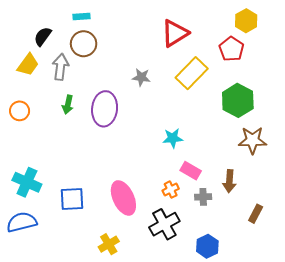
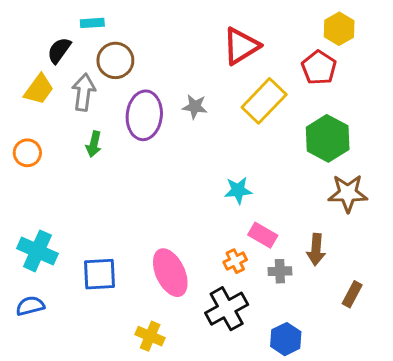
cyan rectangle: (81, 16) -> (92, 23), moved
purple ellipse: (105, 109) -> (144, 115), moved
blue semicircle: (22, 222) -> (30, 306), size x0.7
yellow cross: (109, 244) -> (150, 336), turned -36

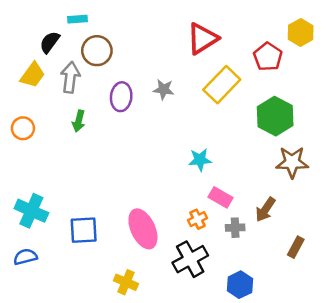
yellow hexagon: (339, 29) -> (301, 32), moved
purple ellipse: (144, 115) -> (121, 97), size x0.7
brown arrow: (316, 250) -> (265, 209), turned 30

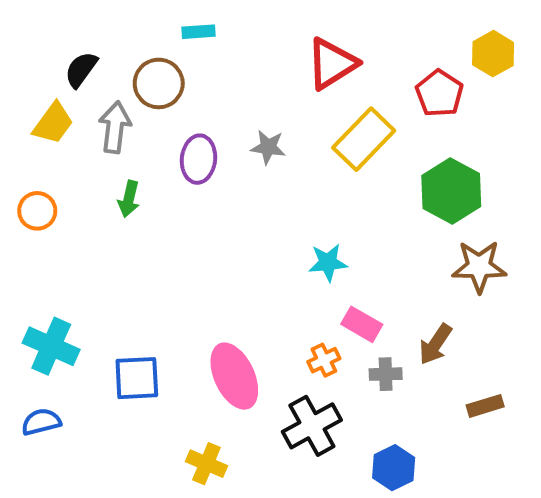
cyan rectangle: (77, 19) -> (198, 32), moved
brown rectangle: (296, 247) -> (485, 406), turned 45

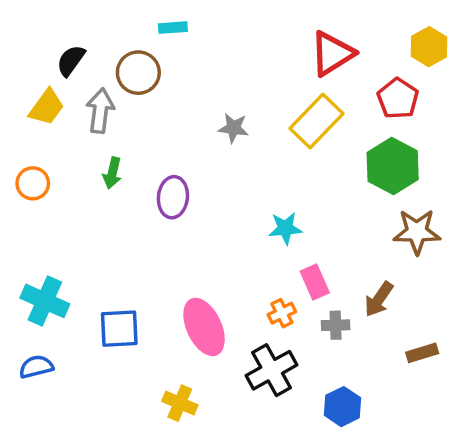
red triangle: (332, 64) -> (332, 54), moved
red pentagon: (439, 93) -> (398, 99), moved
purple ellipse: (198, 159) -> (173, 197), moved
pink rectangle: (362, 324) -> (315, 282), turned 36

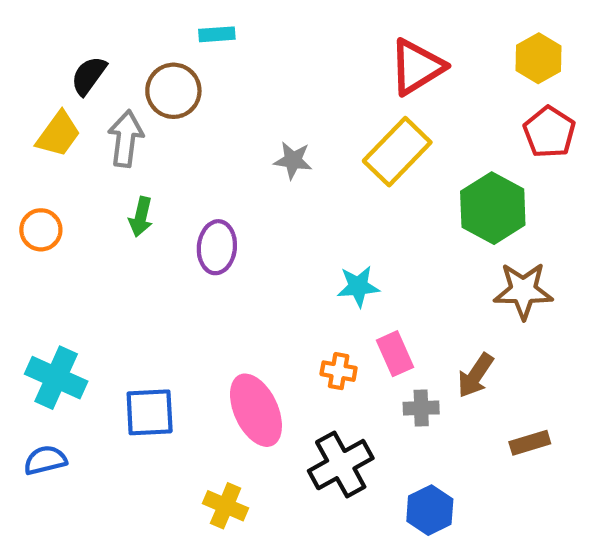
red pentagon: (398, 99) -> (549, 132), moved
orange cross: (282, 313) -> (339, 371), moved, turned 36

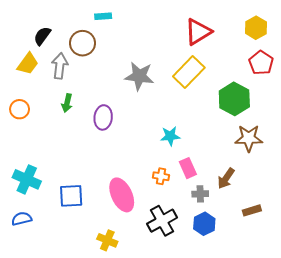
gray star: (293, 160) -> (139, 76), size x1.6
blue hexagon: (430, 510) -> (204, 224), moved

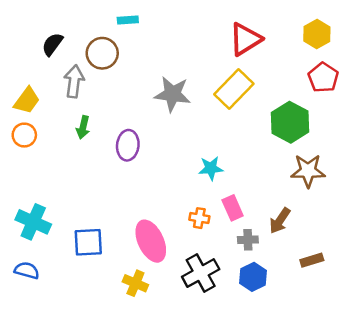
yellow trapezoid: (28, 64) -> (27, 101), moved
blue semicircle: (22, 219) -> (27, 270), turned 30
yellow cross: (107, 240) -> (135, 283), moved

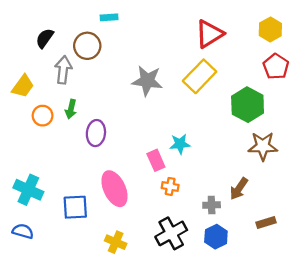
orange circle: (24, 135) -> (43, 116), moved
purple ellipse: (128, 145) -> (96, 133), moved
pink rectangle: (233, 208) -> (156, 160), moved
pink ellipse: (151, 241) -> (114, 189), moved

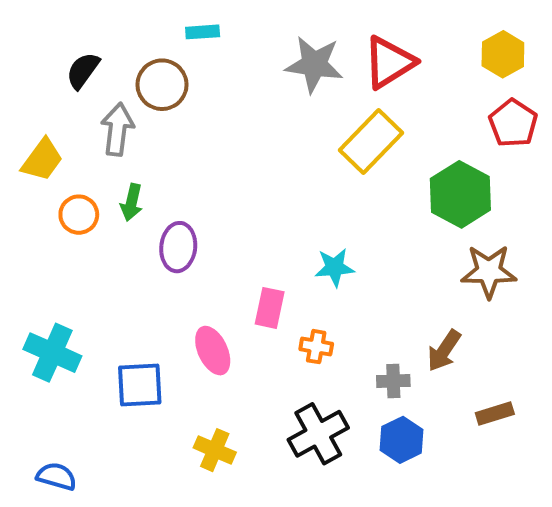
gray star: (147, 81) -> (314, 64), moved
pink rectangle: (156, 160) -> (270, 308), moved, turned 36
pink ellipse: (114, 189) -> (213, 351), size x0.7
blue semicircle: (23, 231) -> (56, 476), moved

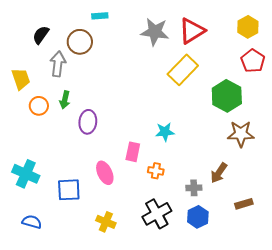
yellow trapezoid: (42, 160) -> (21, 79), turned -55
blue semicircle: (56, 476) -> (32, 222), moved

